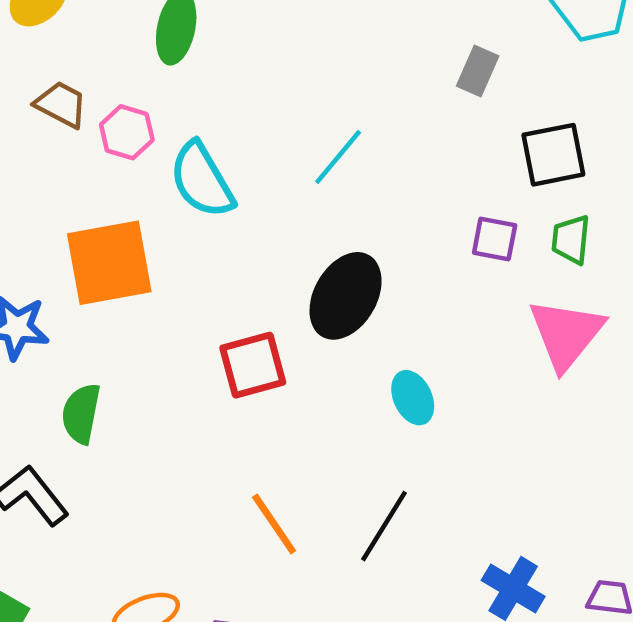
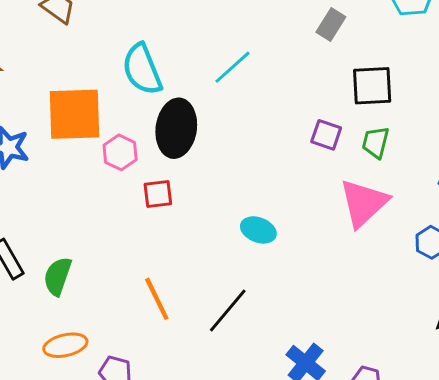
pink hexagon: (127, 132) -> (120, 152), moved
black ellipse: (346, 296) -> (176, 128), moved, turned -30
red square: (253, 365) -> (158, 194), size x0.7
cyan ellipse: (413, 398) -> (258, 230), turned -52
green semicircle: (81, 414) -> (58, 276), moved

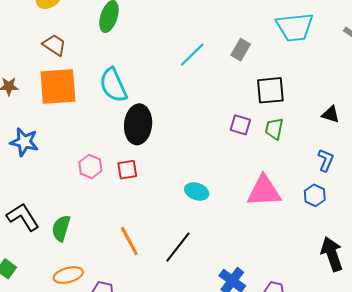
cyan line: (233, 67) -> (192, 55), moved
orange square: (74, 114) -> (58, 86), moved
pink hexagon: (120, 152) -> (90, 166), moved
pink triangle: (364, 203) -> (264, 191), moved, turned 42

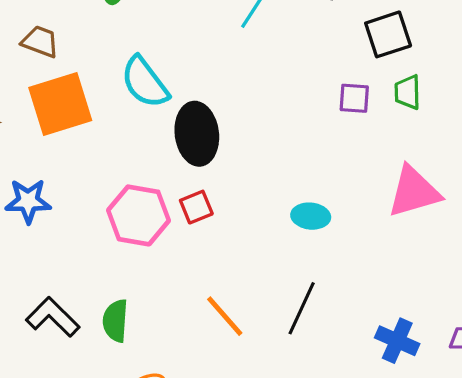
pink hexagon: (90, 166) -> (139, 215), size x1.6

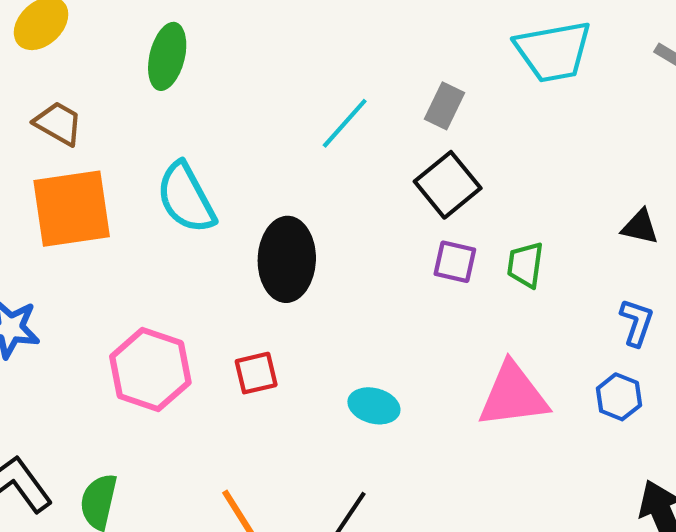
black square: (388, 34) -> (448, 185), moved, turned -30
black ellipse: (197, 134) -> (287, 259), moved
red square: (196, 207) -> (256, 373), moved

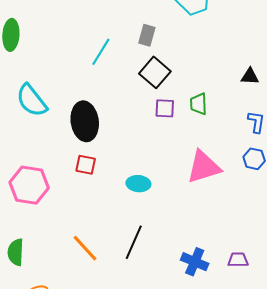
red square: (256, 373) -> (86, 165), moved, turned 35

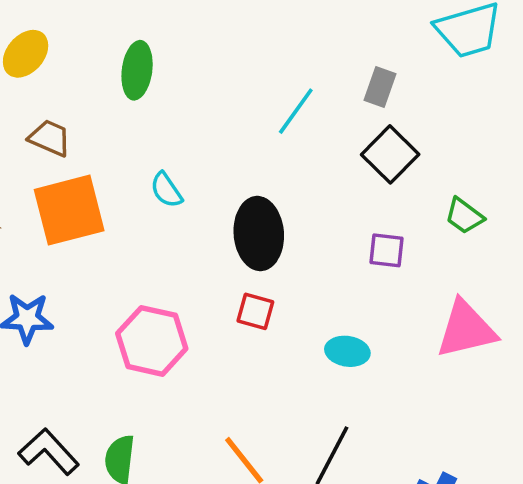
cyan semicircle: (32, 101) -> (166, 190), size x0.6
green trapezoid: (199, 104) -> (464, 216), turned -55
purple square: (165, 108) -> (386, 250), moved

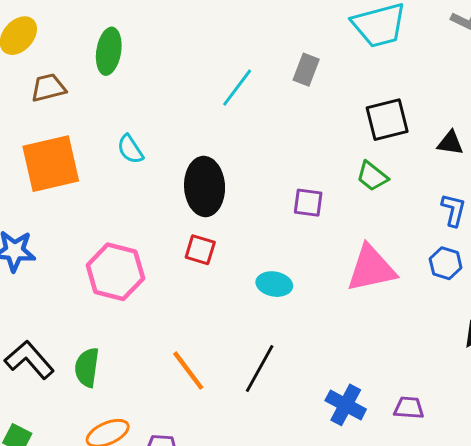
brown trapezoid: (50, 138) -> (48, 88), moved, turned -39
black square: (390, 154) -> (387, 120), moved, turned 30

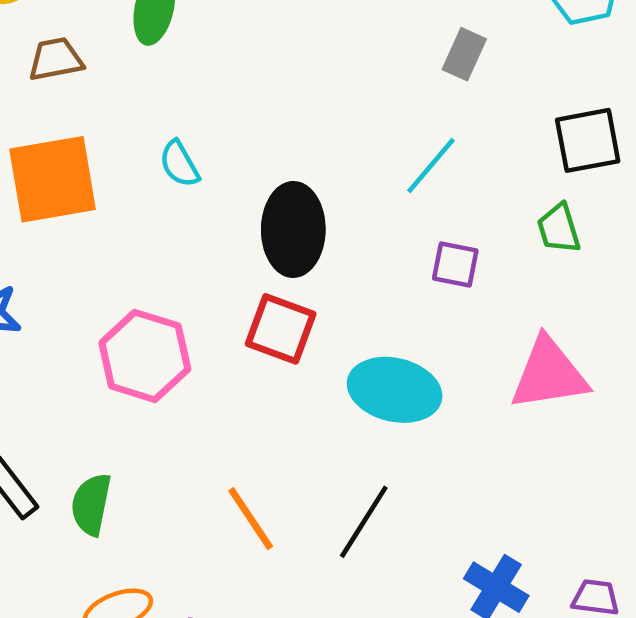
cyan line: (237, 88) -> (431, 165), moved
green trapezoid: (372, 176) -> (559, 229), turned 32
red square: (200, 250) -> (281, 329), size x1.4
cyan ellipse: (274, 284) -> (395, 390), size x1.6

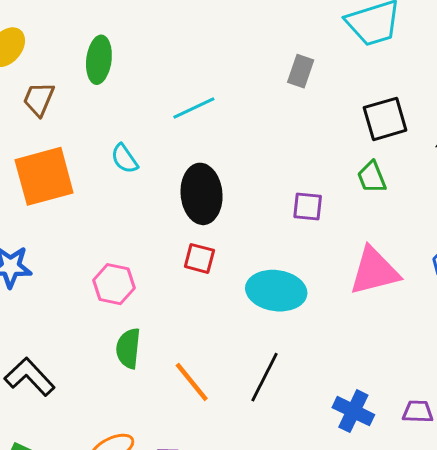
brown trapezoid: (56, 59) -> (39, 99), turned -51
cyan line: (431, 165) -> (194, 108), moved, turned 30
red square: (281, 329) -> (199, 258), size x0.7
pink hexagon: (145, 356) -> (114, 284), size x0.7
green semicircle: (91, 504) -> (128, 348), moved

